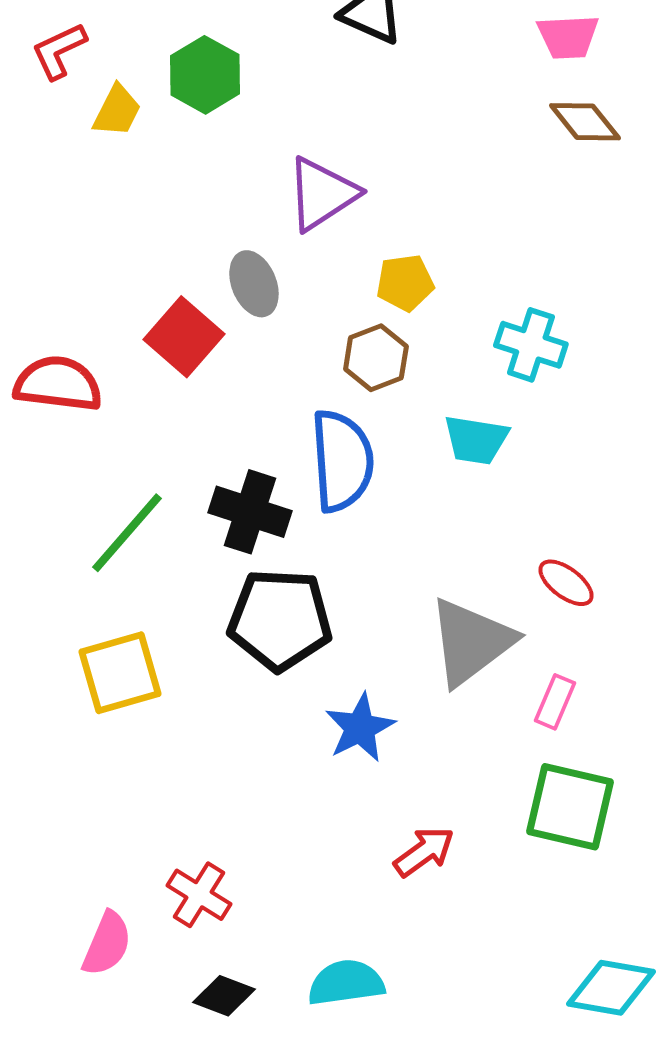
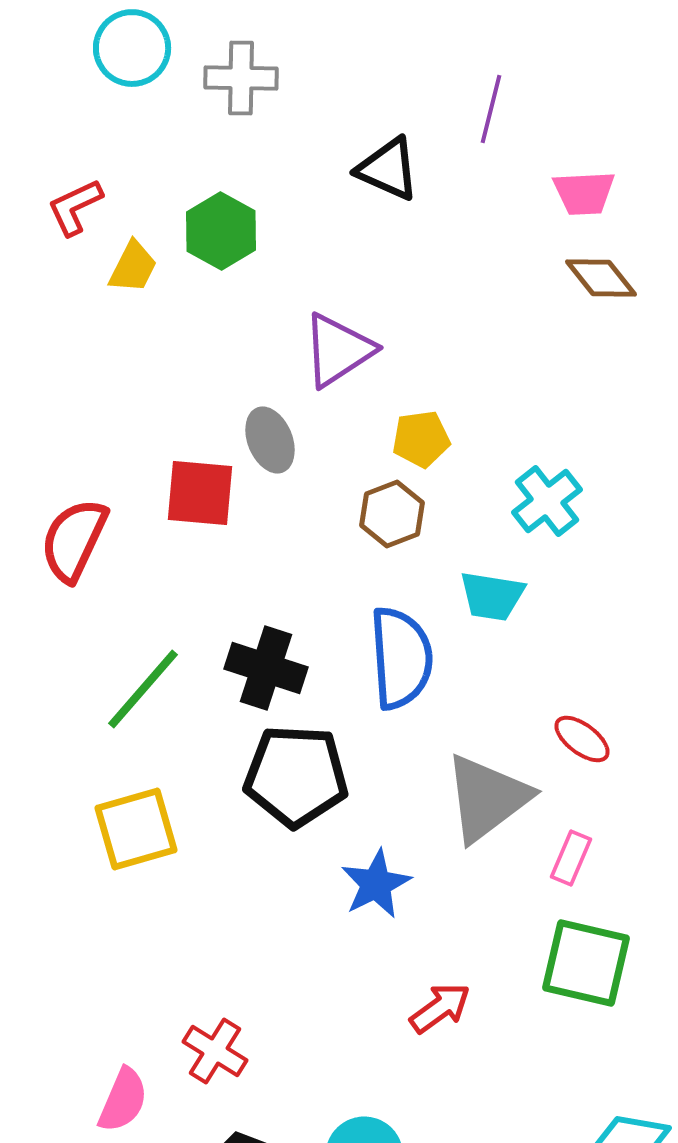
red square: (184, 337) -> (200, 493), turned -36
cyan cross: (531, 345) -> (547, 501), turned 34
red semicircle: (58, 384) -> (74, 540), turned -72
blue semicircle: (342, 461) -> (401, 658), moved

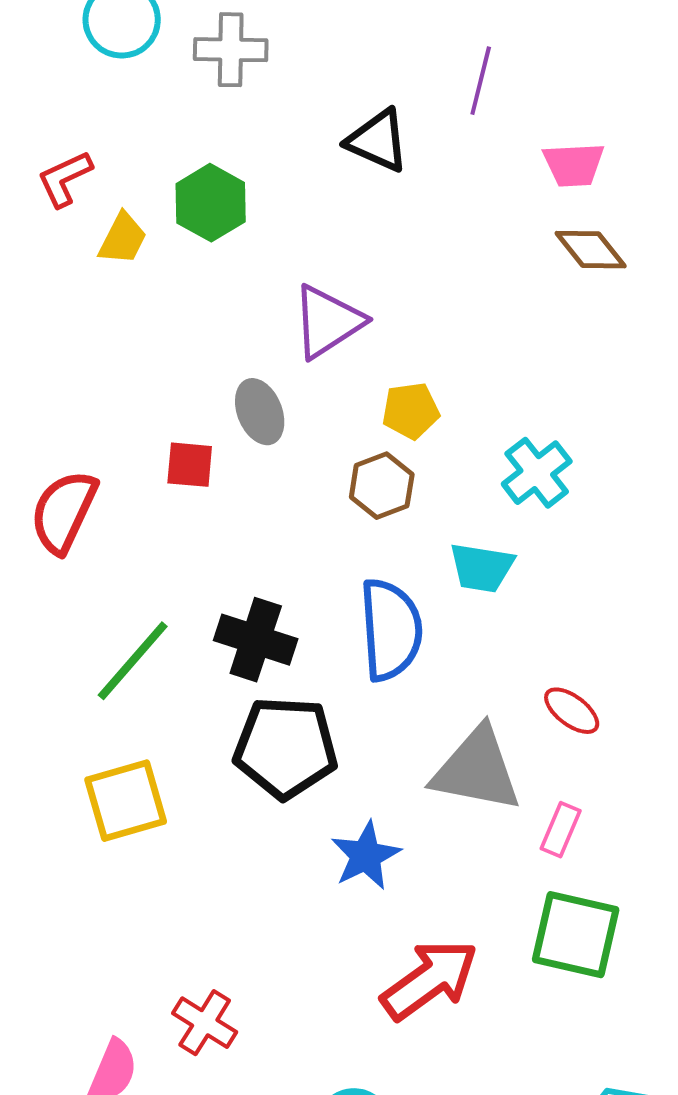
red square: (200, 493) -> (190, 465), size x0.7
gray triangle: (487, 798) -> (477, 770), turned 48
red arrow: (440, 1008) -> (430, 980), size x1.6

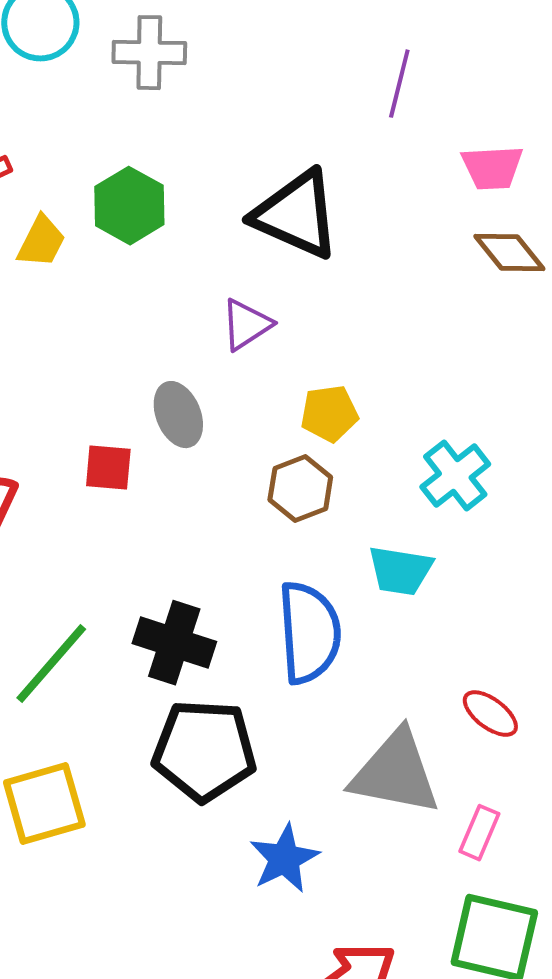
black triangle: (378, 141) -> (296, 215), moved, size x1.4
purple triangle: (328, 322) -> (246, 325), size x0.7

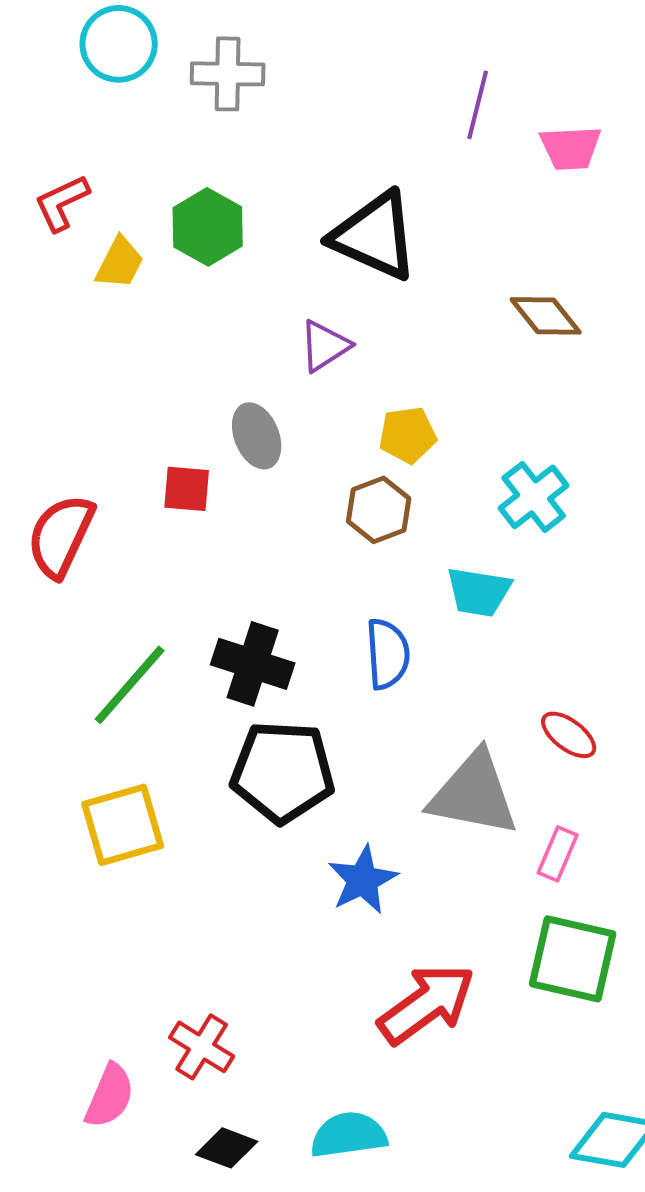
pink trapezoid: (492, 168) -> (571, 148), moved
brown diamond: (509, 253) -> (546, 316), moved
blue semicircle: (309, 633) -> (388, 654), size x0.7

